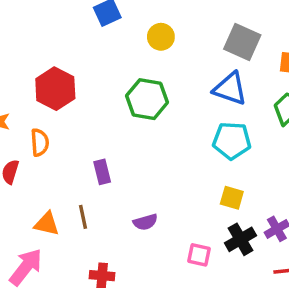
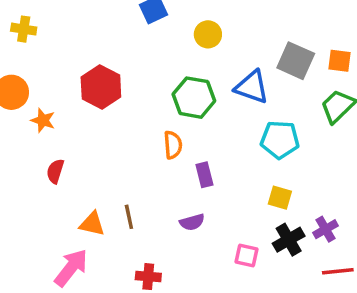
gray square: (242, 42) -> (296, 61), moved
blue triangle: (230, 89) -> (252, 87), moved
orange semicircle: (40, 142) -> (173, 145), moved
purple rectangle: (102, 172) -> (204, 175), moved

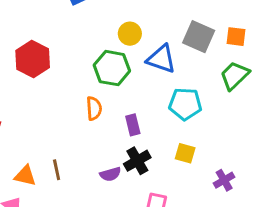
yellow circle: (208, 34) -> (130, 34), moved
purple rectangle: (204, 175) -> (133, 125), moved
black cross: (289, 240) -> (137, 161), moved

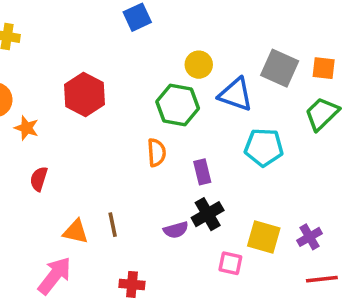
yellow square: (185, 153) -> (264, 237), moved, size x1.4

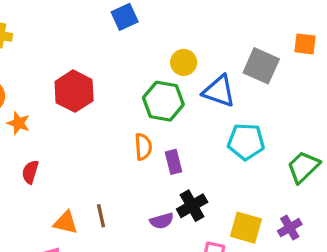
orange square: (324, 68) -> (305, 44), moved
green trapezoid: (322, 114) -> (303, 167), moved
purple rectangle: (202, 172) -> (174, 162), moved

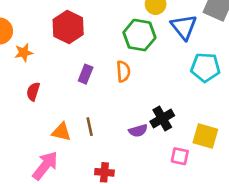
blue triangle: (219, 91) -> (184, 27), turned 32
orange star: (18, 123) -> (24, 53), turned -30
purple rectangle: (174, 162) -> (86, 74), moved, turned 36

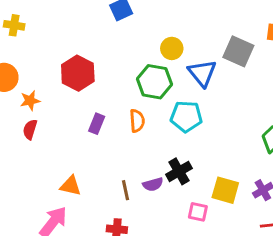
cyan pentagon: (205, 67) -> (186, 116), moved
red semicircle: (33, 92) -> (30, 129), moved
brown line: (90, 127) -> (125, 190), moved

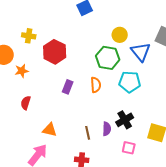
yellow cross: (14, 25) -> (29, 36), moved
red semicircle: (30, 129) -> (26, 103), moved
purple semicircle: (153, 184) -> (107, 129), turned -72
pink square: (198, 212) -> (129, 148), moved

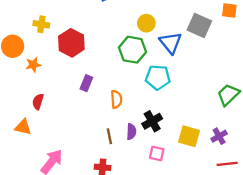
orange semicircle: (96, 85) -> (116, 99), moved
orange triangle: (50, 130) -> (23, 127), moved

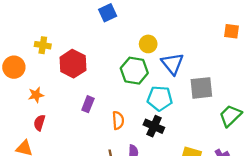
gray square: (199, 25) -> (201, 88), moved, turned -30
orange star: (33, 65) -> (36, 95), moved
black cross: (152, 121) -> (154, 126), moved, turned -36

